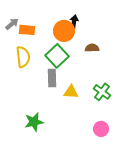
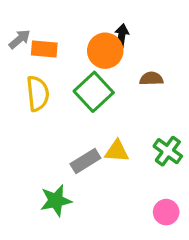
gray rectangle: (52, 78) -> (85, 161), moved, turned 60

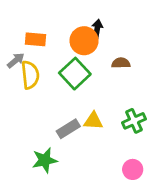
gray arrow: (20, 39) -> (16, 60), moved
green cross: (168, 151) -> (134, 121), turned 30

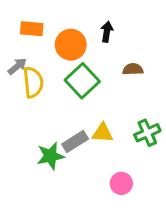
orange rectangle: (35, 39) -> (32, 29), moved
orange circle: (84, 41) -> (71, 45), moved
green star: (45, 160) -> (50, 156), moved
pink circle: (133, 169) -> (121, 183), moved

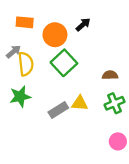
black arrow: (107, 32) -> (83, 25), turned 40
brown semicircle: (133, 69) -> (110, 75), moved
green star: (50, 156) -> (20, 97), moved
pink circle: (121, 183) -> (118, 141), moved

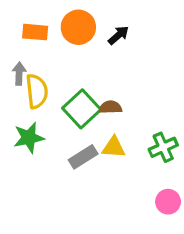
orange circle: (55, 35) -> (78, 27), moved
gray arrow: (13, 52) -> (19, 74), turned -48
green square: (64, 63) -> (82, 109), moved
brown semicircle: (110, 75) -> (110, 107), moved

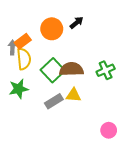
orange circle: (78, 27) -> (52, 29), moved
orange rectangle: (35, 32) -> (23, 41), moved, turned -42
brown semicircle: (110, 107) -> (71, 69), size x1.6
green cross: (163, 147) -> (106, 70), moved

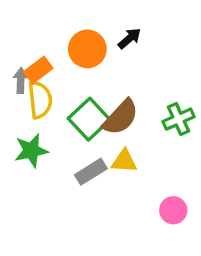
brown semicircle: (71, 69) -> (121, 117), turned 135
pink circle: (109, 130) -> (173, 210), moved

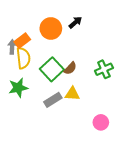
brown semicircle: (121, 117) -> (70, 68), size x0.6

